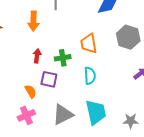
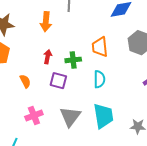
orange semicircle: (31, 91) -> (25, 81), moved
gray triangle: (63, 115) -> (70, 117), turned -30

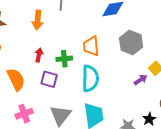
cyan semicircle: (99, 79) -> (90, 78), size x1.5
orange semicircle: (25, 81) -> (16, 79), size x1.6

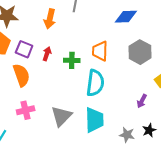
purple square: (49, 79) -> (24, 49), moved
purple arrow: (141, 80) -> (142, 101), moved, turned 144

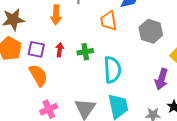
orange trapezoid: (100, 51) -> (109, 21), moved
purple arrow: (142, 101) -> (161, 79), size x1.5

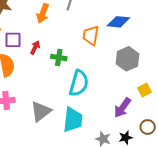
purple square: (36, 49) -> (13, 40), turned -30

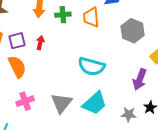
green cross: (59, 58) -> (63, 15), moved
cyan semicircle: (79, 83) -> (91, 66), turned 104
cyan trapezoid: (73, 120) -> (95, 103), turned 56

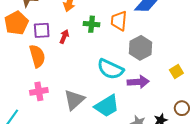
green cross: (63, 15) -> (92, 24), moved
gray hexagon: (133, 31) -> (141, 48), moved
purple arrow: (140, 79) -> (138, 82), moved, turned -125

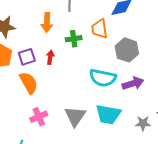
cyan trapezoid: (107, 106) -> (108, 114), turned 56

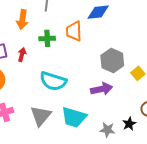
gray hexagon: (127, 50) -> (112, 60), moved
cyan semicircle: (103, 78) -> (53, 81), moved

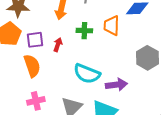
purple arrow: (102, 89) -> (116, 85), moved

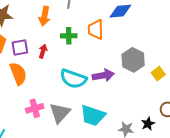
purple arrow: (116, 85) -> (103, 75), moved
pink cross: (36, 101) -> (35, 108), moved

